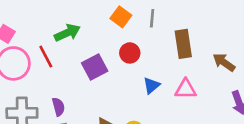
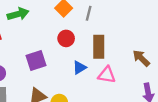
brown rectangle: (183, 44) -> (99, 47), moved
purple square: (95, 67) -> (36, 61), moved

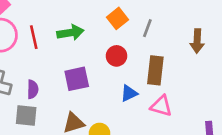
green arrow: (18, 14) -> (70, 33), moved
brown arrow: (141, 58) -> (197, 41), moved, turned -138

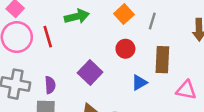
green arrow: (70, 33) -> (77, 16), moved
purple square: (77, 79) -> (90, 73), turned -30
pink triangle: (161, 106) -> (186, 90), moved

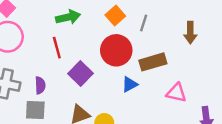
red line: (48, 37) -> (57, 48), moved
red circle: (125, 49) -> (116, 50), size x1.6
brown rectangle: (162, 60) -> (153, 62), turned 70

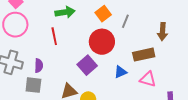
brown rectangle: (153, 62) -> (144, 55), moved
purple square: (80, 74) -> (87, 65), moved
blue triangle: (130, 84) -> (121, 72), moved

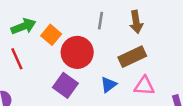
orange square: (103, 14) -> (51, 35), moved
brown arrow: (162, 32) -> (136, 22), moved

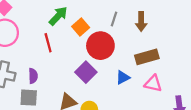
gray line: (100, 21) -> (114, 19), moved
brown arrow: (136, 22) -> (141, 22), moved
green arrow: (24, 26) -> (58, 16), turned -35

